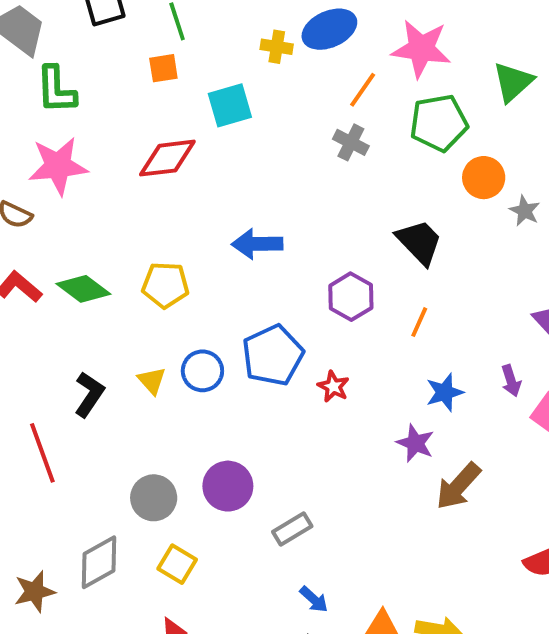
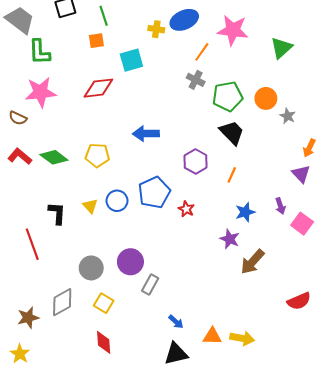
green pentagon: (439, 123) -> (228, 96), moved
black L-shape: (89, 394) -> (57, 213), turned -30
gray rectangle: (292, 529) -> (150, 285), moved, turned -30

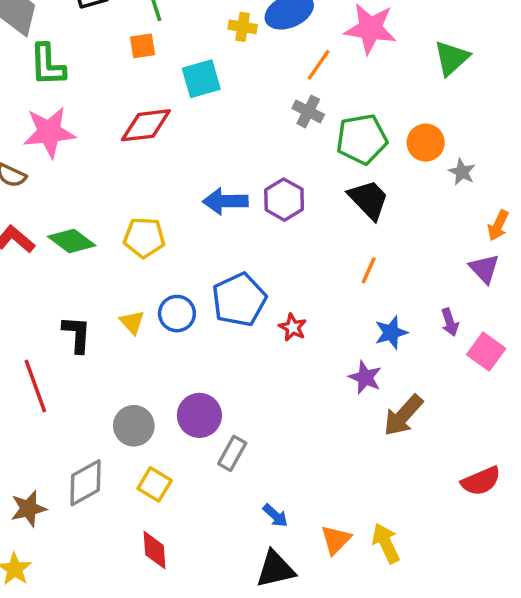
purple hexagon: (196, 161) -> (284, 200), moved
orange triangle: (212, 336) -> (336, 540), turned -48
yellow arrow: (242, 338) -> (386, 543), turned -125

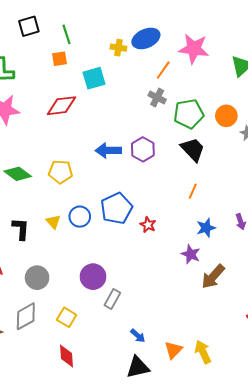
gray circle: (134, 426) -> (37, 278), moved

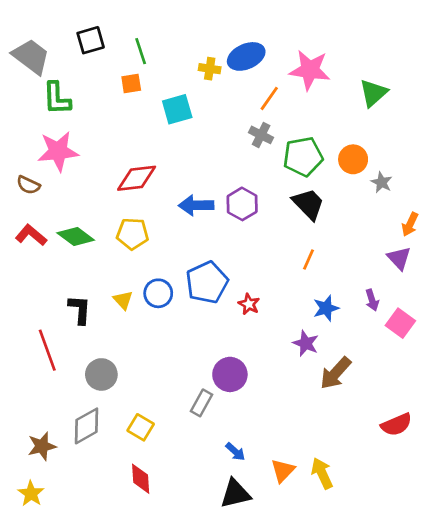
red diamond: (61, 106) -> (137, 178), moved
purple circle: (93, 277) -> (230, 374), moved

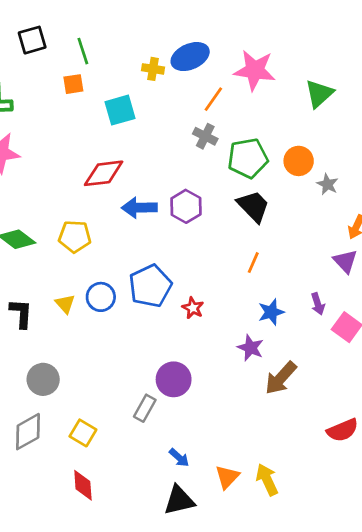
red diamond: (137, 178) -> (104, 173), moved

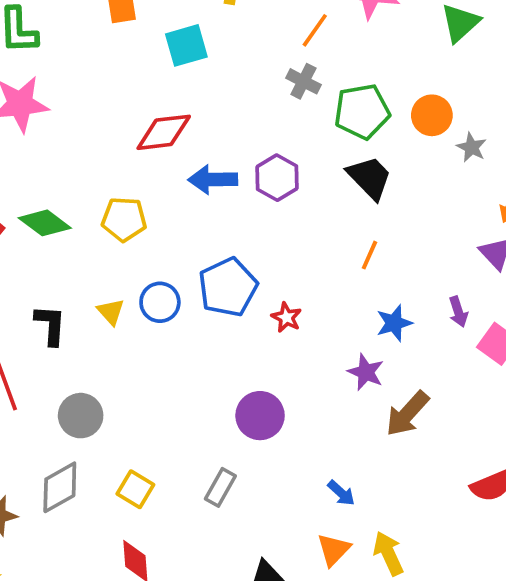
gray rectangle: (145, 408) -> (220, 487), moved
blue arrow: (179, 458) -> (341, 493), moved

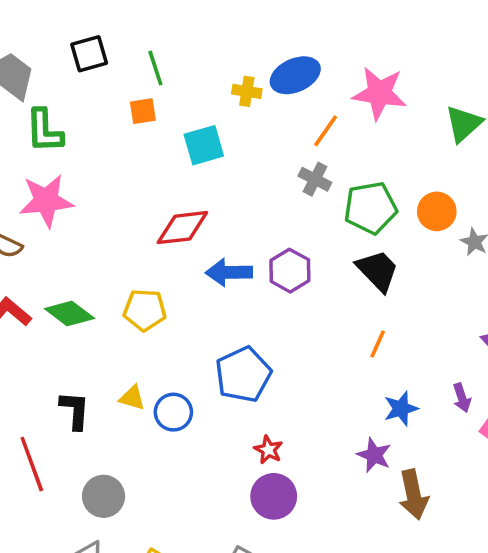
blue circle: (160, 302) -> (173, 412), moved
yellow triangle: (111, 312) -> (132, 398), turned -32
red star: (286, 317) -> (268, 450), moved
brown arrow: (407, 414) -> (413, 495), turned -54

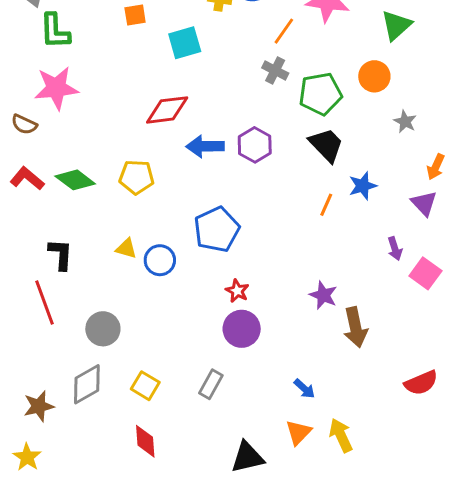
orange circle: (437, 211) -> (374, 76), moved
blue star: (401, 409) -> (363, 186), moved
black L-shape: (75, 410) -> (61, 254), moved

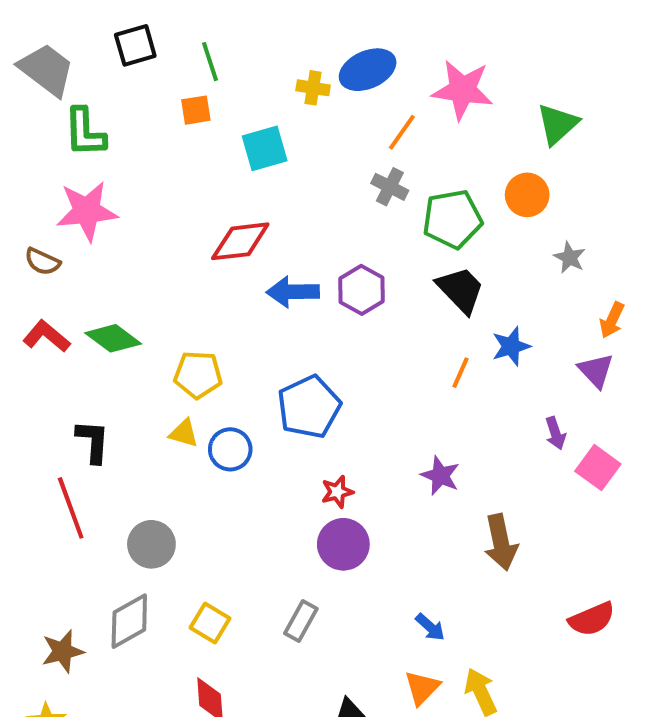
yellow pentagon: (137, 177) -> (198, 375), moved
red star: (237, 291) -> (337, 492), turned 30
purple star: (323, 295) -> (440, 476), moved

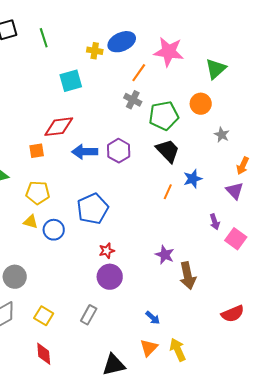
orange square: (196, 110) -> (37, 151), moved
purple star: (440, 476) -> (165, 255), moved

